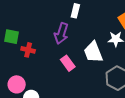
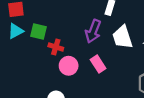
white trapezoid: (93, 52) -> (122, 37), moved
pink circle: (17, 84) -> (69, 66), moved

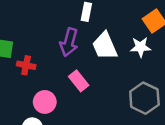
pink circle: (69, 66) -> (45, 102), moved

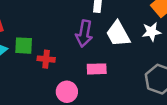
pink rectangle: (79, 81) -> (97, 69), turned -48

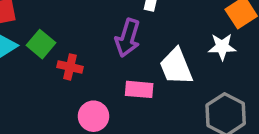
white trapezoid: (118, 34) -> (176, 67), moved
green square: (24, 46) -> (41, 44), turned 30

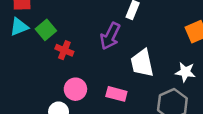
white star: (222, 47) -> (185, 72), moved
pink rectangle: (139, 89) -> (116, 94), moved

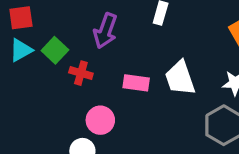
purple arrow: (110, 36) -> (105, 31), moved
pink rectangle: (116, 94) -> (136, 83), moved

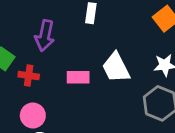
pink circle: (100, 120) -> (33, 115), moved

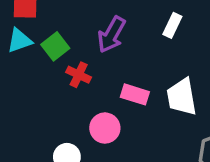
pink circle: (33, 115) -> (105, 128), moved

